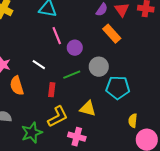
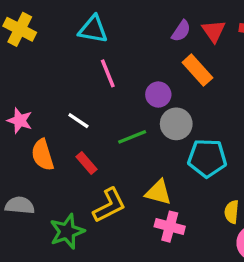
purple circle: (75, 48) -> (158, 95), moved
red rectangle: (52, 90) -> (87, 163), moved, turned -48
pink cross: (77, 137) -> (170, 227), moved

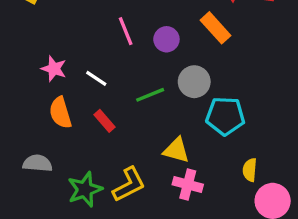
purple circle: (158, 95) -> (166, 39), moved
pink star: (20, 121) -> (54, 69), moved
yellow L-shape: (109, 205) -> (129, 185), moved

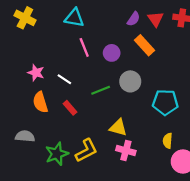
cyan pentagon: (225, 116) -> (165, 102), moved

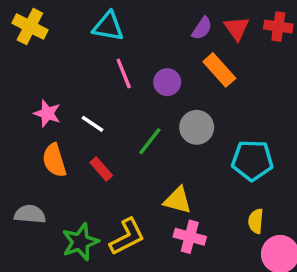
green line: (101, 90) -> (150, 141), turned -30

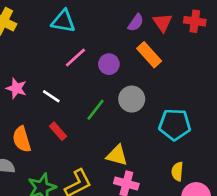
pink line: (124, 73) -> (75, 57), turned 70
orange semicircle: (54, 160) -> (22, 139), moved

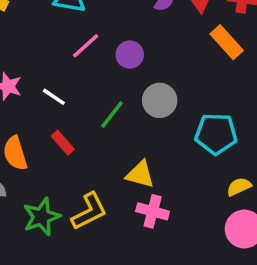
orange rectangle: (149, 55) -> (227, 42), moved
yellow semicircle: (177, 171) -> (239, 187), moved, turned 60

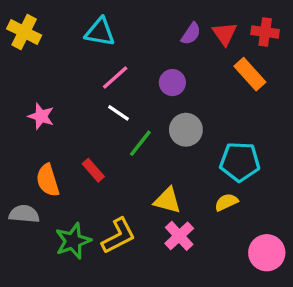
purple circle: (130, 55) -> (172, 83), moved
white line: (54, 97) -> (118, 113), moved
yellow semicircle: (239, 187) -> (226, 202), moved
pink cross: (153, 211) -> (179, 236), turned 32

